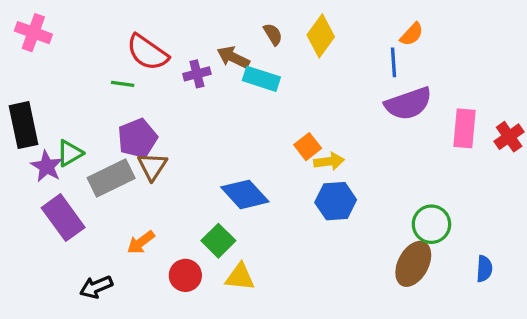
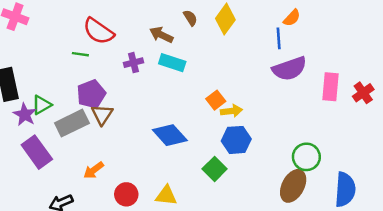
purple cross: (197, 74) -> (134, 63), moved
cyan rectangle: (261, 79) -> (172, 63), moved
green square: (218, 241) -> (215, 169), moved
blue semicircle: (484, 269) -> (345, 190), size x1.8

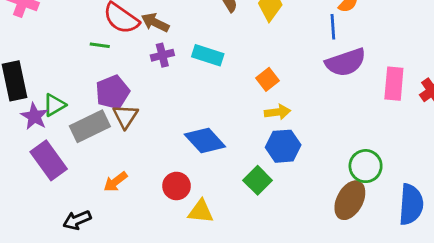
brown arrow: (161, 35) -> (155, 23), moved
orange square: (216, 100) -> (267, 79), moved
red circle: (126, 194) -> (177, 186), moved

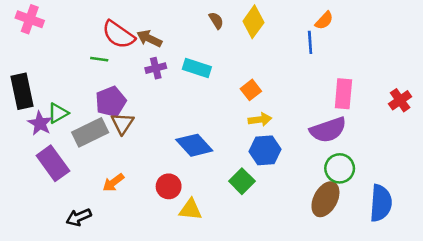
purple semicircle: (346, 62) -> (328, 130), moved
pink rectangle: (394, 84) -> (343, 94), moved

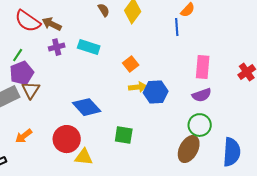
green line: (99, 59) -> (18, 55), moved, turned -64
purple semicircle: (328, 130) -> (202, 95), moved, size x0.7
blue hexagon: (265, 150) -> (156, 92), moved
green square: (242, 181) -> (124, 135), turned -36
red circle: (169, 186) -> (67, 139), size x1.4

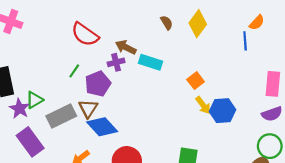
brown arrow: (52, 24) -> (126, 47), moved
purple pentagon: (22, 73) -> (98, 84), moved
yellow arrow: (138, 87) -> (203, 105), turned 60
blue diamond: (87, 107) -> (102, 127), moved

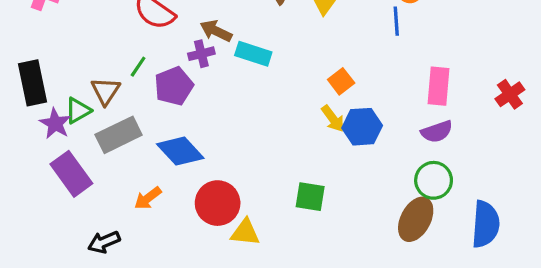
orange square: (196, 81) -> (341, 81), moved
brown triangle: (88, 109) -> (106, 91), moved

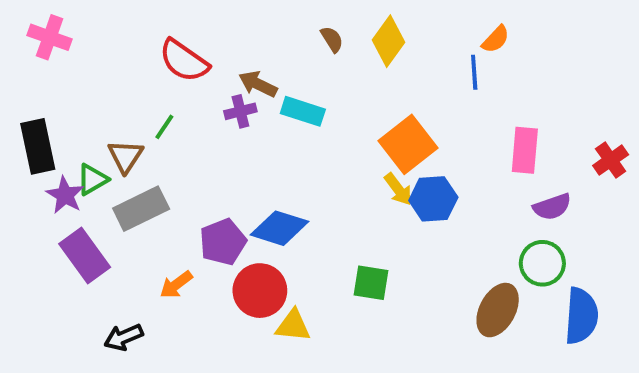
orange square: (341, 81) -> (408, 144), size x1.8
purple pentagon: (174, 86) -> (223, 242), moved
purple semicircle: (437, 132) -> (552, 207), moved
blue diamond: (180, 151) -> (279, 228), moved, turned -30
green circle: (434, 180) -> (542, 263), moved

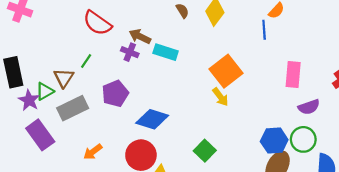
purple cross: (240, 111) -> (130, 52), turned 36
blue hexagon: (433, 199) -> (274, 141), moved
purple pentagon: (223, 242) -> (115, 94), moved
green square: (371, 283) -> (205, 151), turned 35

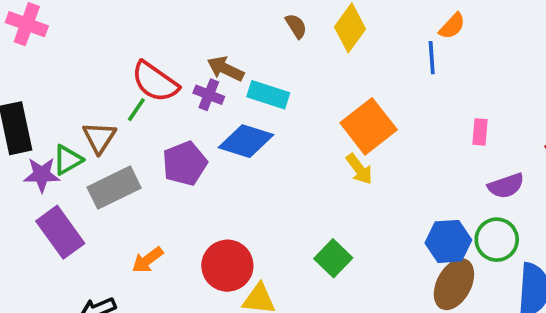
red semicircle: (97, 23) -> (155, 82), moved
pink rectangle: (293, 75) -> (480, 132), size x0.6
purple star: (29, 100) -> (42, 175), turned -30
blue diamond: (152, 119) -> (246, 141), moved

